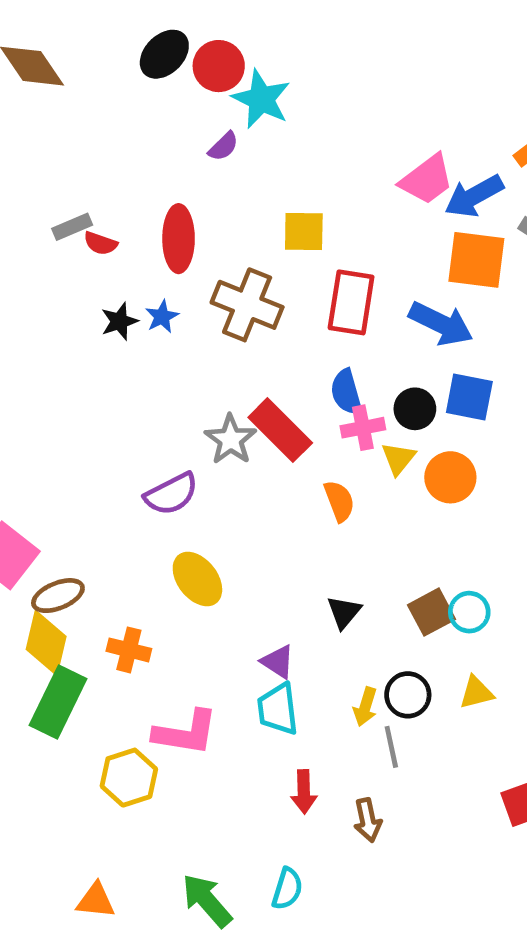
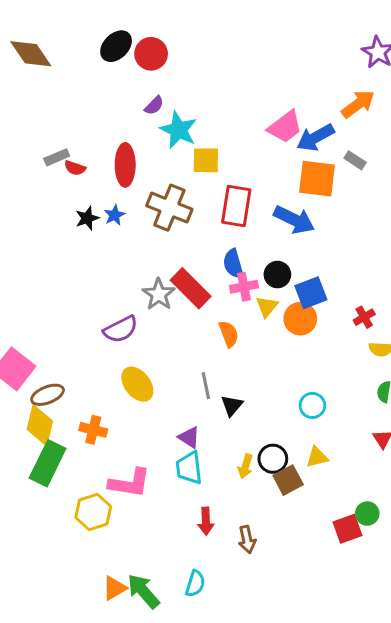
cyan star: (261, 99) -> (178, 130), moved
blue square: (469, 397) -> (311, 293), moved, turned -32
brown square: (431, 612) -> (288, 480), moved
gray line: (391, 747) -> (206, 386), moved
orange triangle: (96, 901) -> (115, 588), moved, turned -36

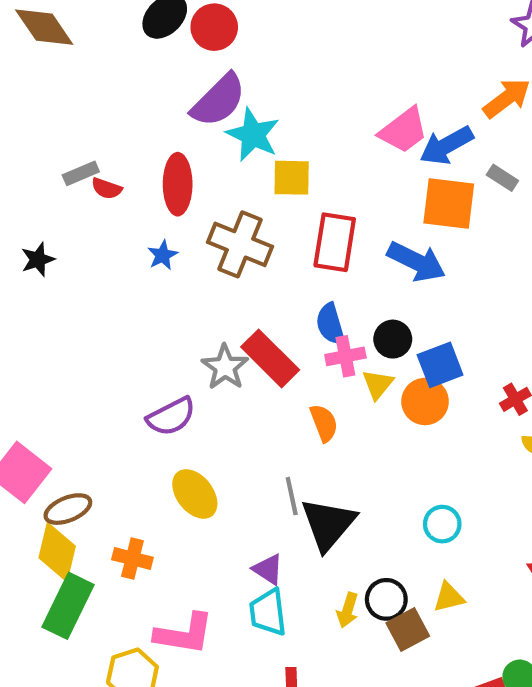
purple semicircle: (154, 106) -> (218, 100), size x2.0
black star: (87, 218) -> (38, 259), moved
black triangle: (232, 405) -> (328, 524), size x1.8

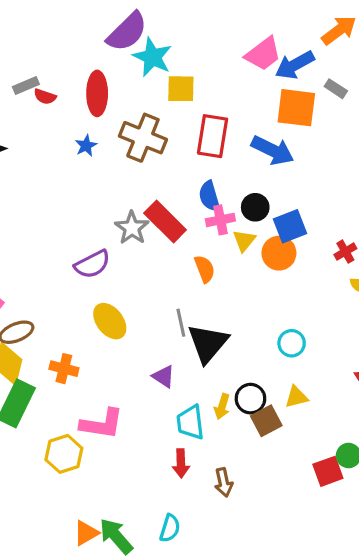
cyan trapezoid: (268, 612) -> (190, 422), moved

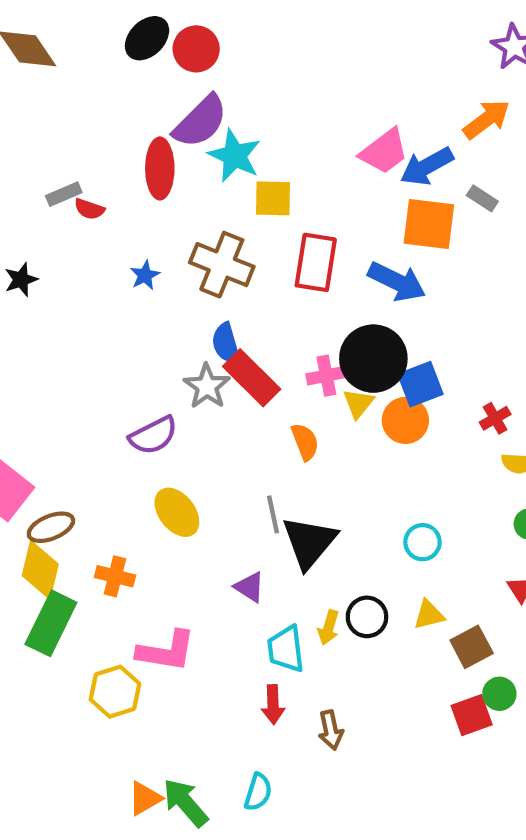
red ellipse: (97, 93) -> (160, 168), moved
blue semicircle: (209, 196) -> (226, 344), moved
black circle: (255, 207) -> (373, 359), size x1.8
brown square: (266, 421) -> (472, 647), moved

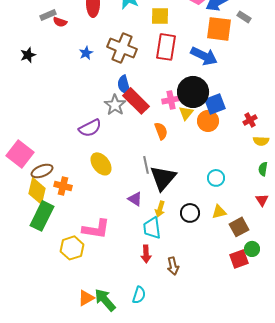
yellow square: (273, 198) -> (160, 16), moved
orange cross: (115, 576) -> (63, 186), moved
yellow arrow: (329, 628) -> (160, 209), moved

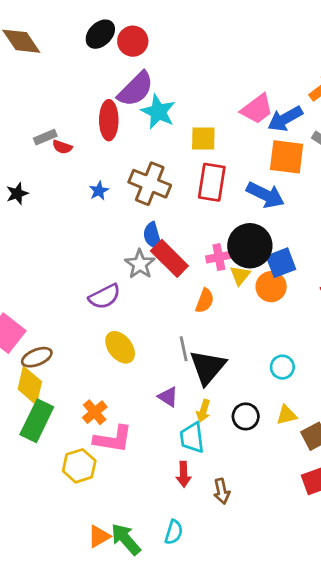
orange semicircle: (161, 131) -> (205, 301), turned 42
orange cross: (63, 186) -> (95, 412), moved, turned 36

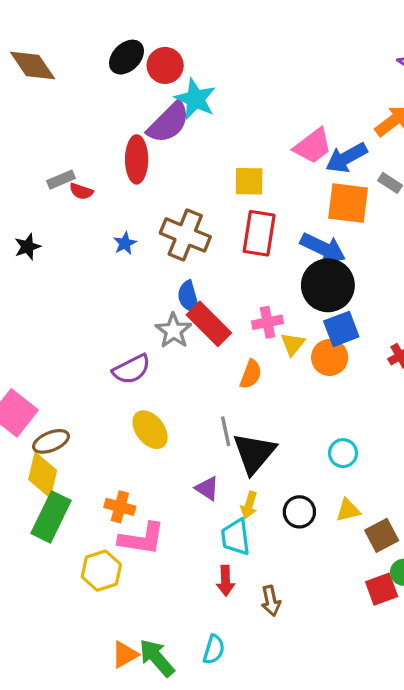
cyan star: (158, 112) -> (195, 99), moved
black circle: (250, 246) -> (328, 285), moved
orange cross: (95, 412) -> (120, 507), turned -35

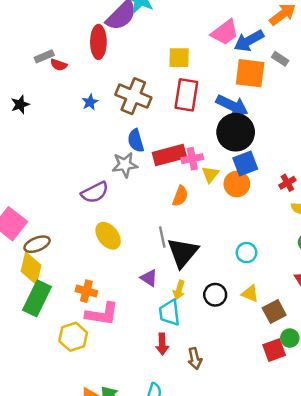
red rectangle: (209, 324) -> (169, 155), moved, turned -60
gray star: (174, 331) -> (125, 165), turned 30
yellow triangle: (348, 510) -> (250, 294), turned 36

